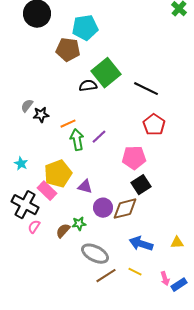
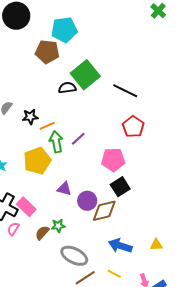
black star: (41, 115) -> (30, 117), moved
yellow pentagon: (58, 174) -> (37, 161), moved
pink rectangle: (47, 191) -> (26, 207), moved
purple circle: (103, 208) -> (87, 201), moved

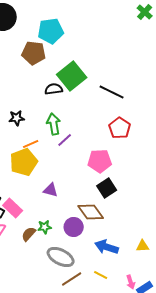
orange line: (47, 126) -> (31, 144), moved
green arrow: (56, 142) -> (54, 124), moved
purple circle: (87, 201) -> (74, 227), moved
brown diamond: (104, 211) -> (91, 212), turned 68

